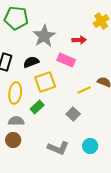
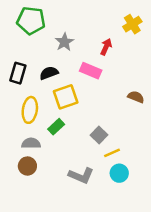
gray star: (44, 36) -> (64, 42), size x0.7
red arrow: (79, 40) -> (106, 47), turned -64
yellow line: (84, 90) -> (112, 153), moved

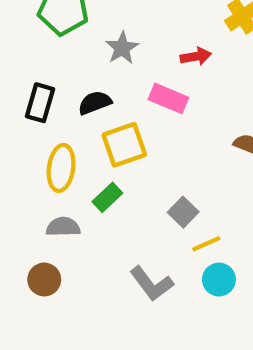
red arrow: (106, 47) -> (196, 56), turned 56
brown circle: (27, 166) -> (44, 280), moved
gray L-shape: (81, 176) -> (152, 284), turned 30

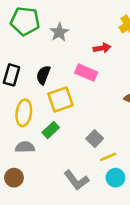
gray star: (122, 48) -> (59, 32), moved
black semicircle: (95, 103) -> (43, 75), turned -48

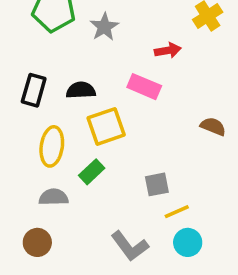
black semicircle: (43, 75) -> (81, 90), turned 66
gray square: (95, 139) -> (157, 184), turned 35

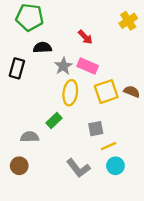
gray star: (104, 27) -> (63, 66), moved
red arrow: (168, 50) -> (85, 37), moved, turned 56
black semicircle: (81, 90) -> (42, 47), moved
yellow square: (106, 126) -> (106, 92), moved
yellow ellipse: (52, 146) -> (70, 93), moved

